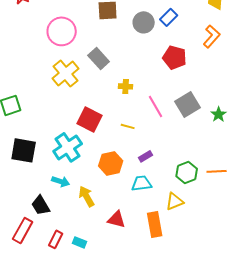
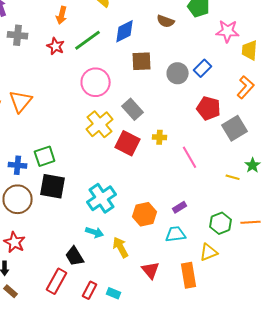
gray square: (188, 104) -> (235, 128), moved
red square: (90, 119) -> (128, 143), moved
yellow line: (128, 126) -> (233, 177), moved
black square: (24, 150) -> (53, 186), moved
red triangle: (117, 219) -> (151, 270), turned 36

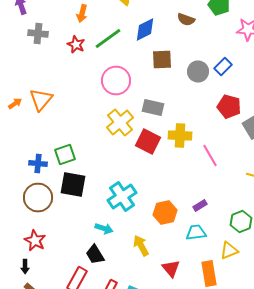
gray rectangle: (133, 109) -> (153, 108), turned -35
yellow cross: (160, 137) -> (180, 136), size x1.6
cyan arrow: (95, 232) -> (104, 228), moved

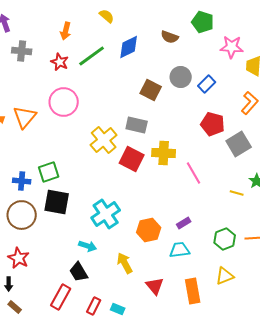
brown square: (162, 60) -> (151, 90), moved, turned 30
gray circle: (198, 72) -> (181, 77), moved
pink circle: (116, 80) -> (64, 102), moved
yellow triangle: (229, 250) -> (225, 276), moved

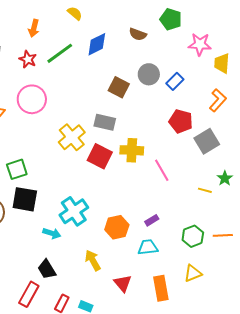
cyan arrow: (88, 246) -> (52, 233), moved

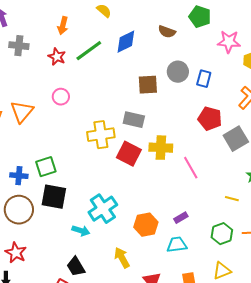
blue rectangle: (175, 81) -> (204, 79), turned -30
brown square: (119, 87) -> (148, 85), turned -30
pink circle: (32, 99) -> (61, 97), size x0.6
yellow cross: (72, 137) -> (101, 135), turned 32
yellow line: (205, 190) -> (232, 199), moved

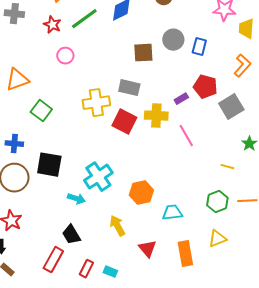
pink circle: (61, 97) -> (65, 56), moved
orange triangle: (22, 112) -> (17, 80), turned 30
green square: (46, 167) -> (41, 111), moved, turned -35
purple rectangle: (181, 218) -> (181, 99), moved

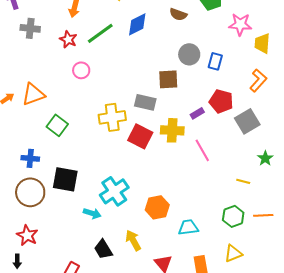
brown square: (143, 53) -> (168, 79), moved
black trapezoid: (71, 235) -> (103, 249), moved

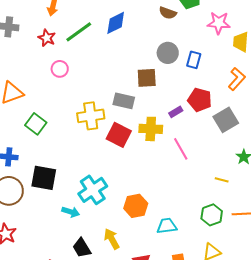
brown semicircle: (178, 14) -> (168, 13), moved

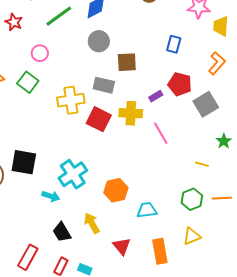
red star: (47, 38) -> (14, 22), moved
gray circle: (168, 53) -> (99, 41), moved
green square: (36, 124) -> (28, 82), moved

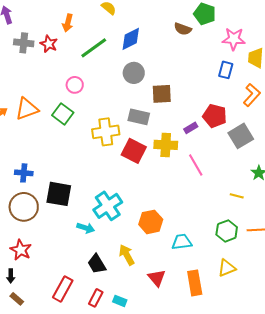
red star: (14, 22) -> (49, 44), moved
blue rectangle: (174, 44) -> (226, 70), moved

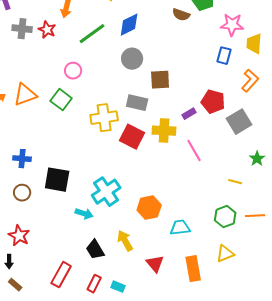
brown circle: (24, 207) -> (22, 193), size x0.6

